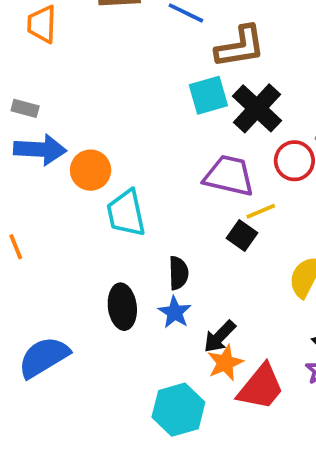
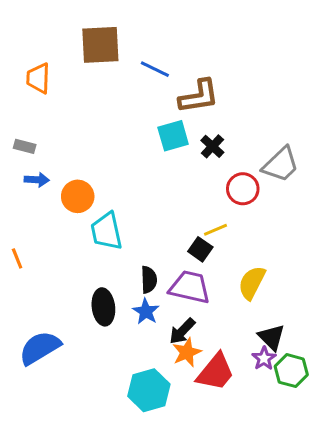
black cross: (257, 108) -> (212, 146), size x0.6
blue arrow: (40, 150) -> (37, 180), size x0.6
purple trapezoid: (229, 176) -> (190, 287), moved

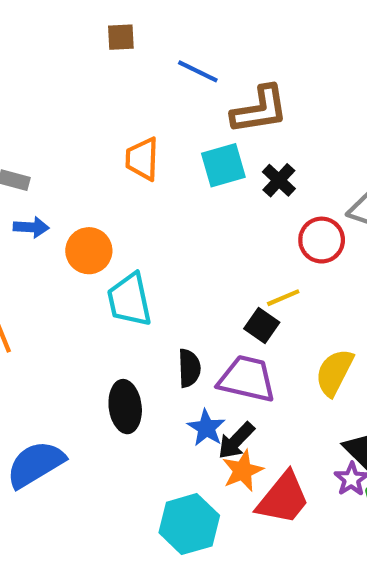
brown square: (100, 45) -> (121, 37), size x0.5
orange trapezoid: (38, 78) -> (142, 159), moved
blue star: (146, 311) -> (206, 428), moved

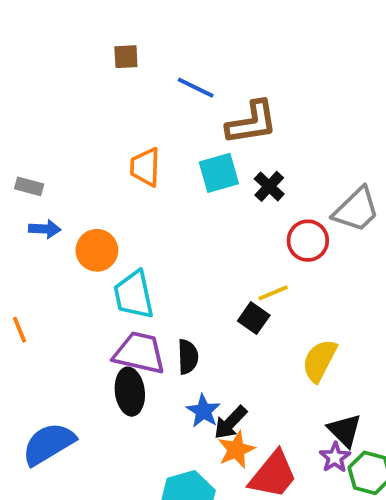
purple trapezoid: (247, 379) -> (139, 353), moved

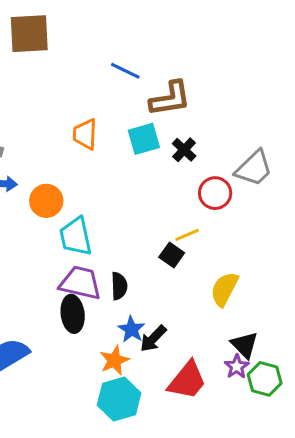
brown square: (126, 57) -> (29, 34), moved, size x2.0
orange star: (236, 450) -> (114, 360), moved

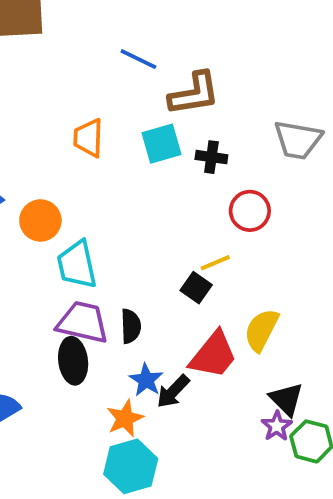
black cross: (184, 150) -> (211, 157), turned -35
gray trapezoid: (254, 168) -> (298, 140), moved, turned 54
red trapezoid: (187, 380) -> (213, 355), moved

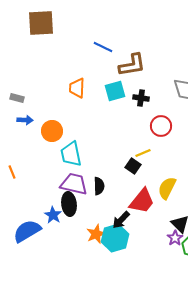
blue star: (146, 380) -> (53, 215), moved
cyan hexagon: (131, 466) -> (115, 238), moved

